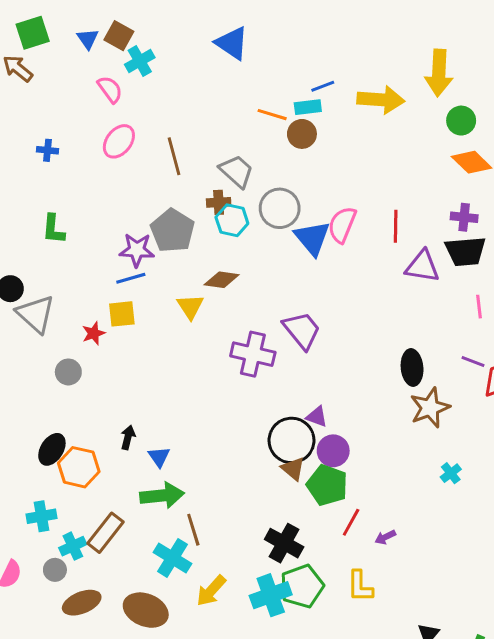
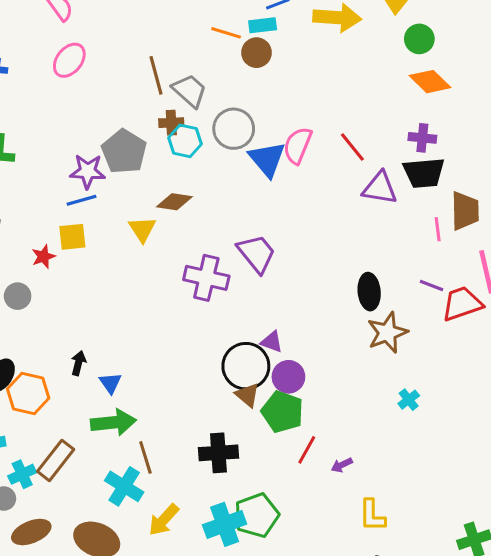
brown line: (174, 156) -> (156, 75), moved
red line: (396, 226) -> (352, 147), turned -40
black cross: (284, 543) -> (218, 453), moved, turned -33
yellow L-shape: (360, 586) -> (372, 515), moved

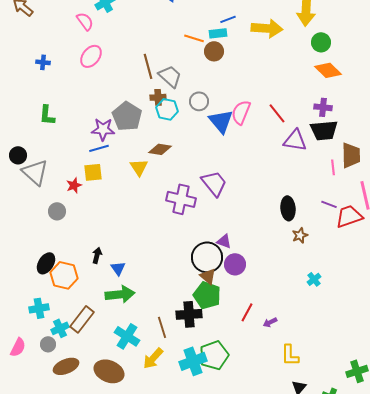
gray circle: (234, 129) -> (199, 101), size x0.7
brown star: (387, 333) -> (300, 235), size x0.6
green pentagon: (282, 412) -> (207, 295), moved
brown line: (145, 457) -> (162, 327), moved

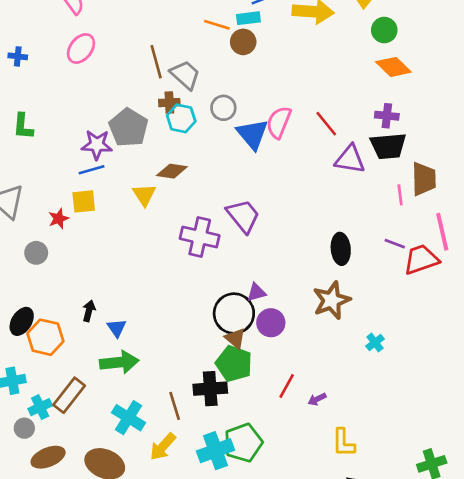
brown star: (300, 235) -> (331, 300), moved, size x1.8
purple triangle: (224, 241) -> (256, 292), turned -35

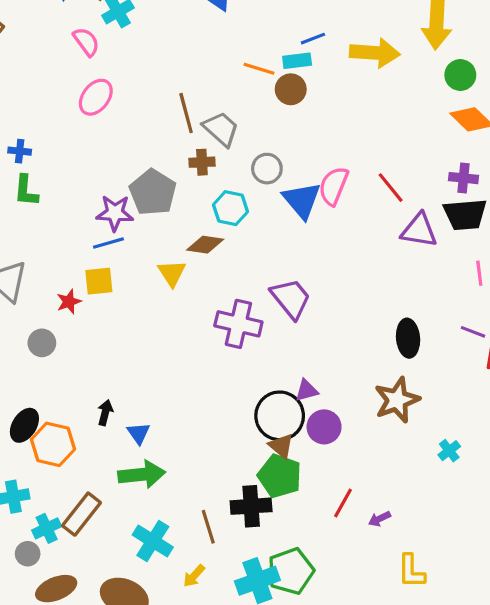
blue cross: (18, 56) -> (20, 151), moved
cyan hexagon: (181, 118) -> (230, 208), moved
yellow arrow: (163, 447) -> (194, 576), size x0.7

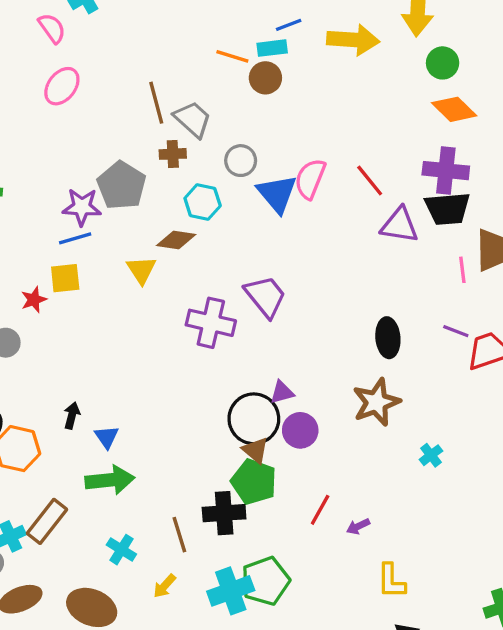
purple cross: (464, 178) -> (446, 171), size x1.5
cyan cross: (153, 541) -> (121, 550), size x0.7

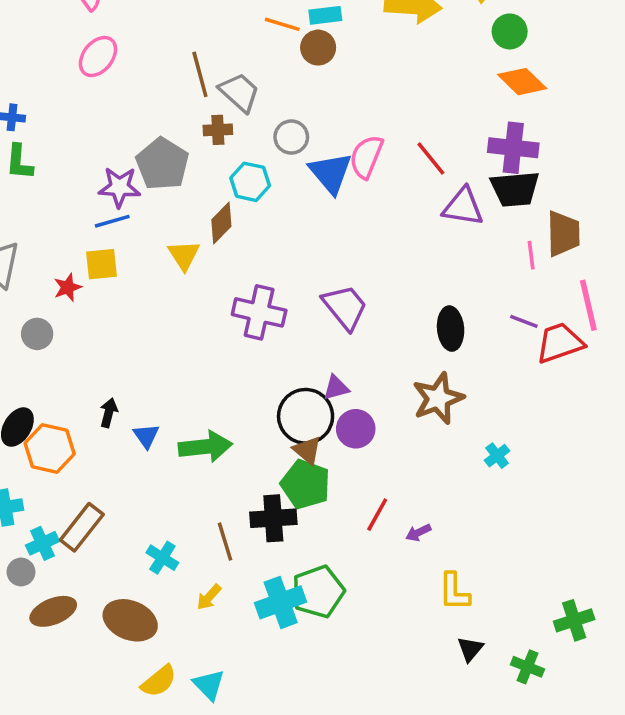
brown diamond: (176, 240) -> (221, 223), turned -54
purple trapezoid: (265, 296) -> (345, 307), moved
green arrow: (110, 480) -> (205, 447), moved

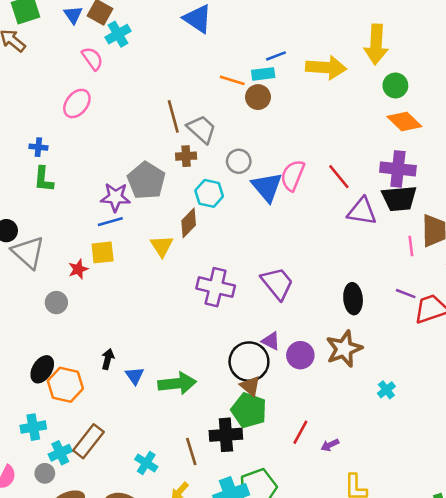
pink ellipse: (98, 56) -> (77, 103), moved
purple triangle: (336, 388) -> (271, 341), turned 42
purple circle: (356, 429) -> (300, 355), moved

